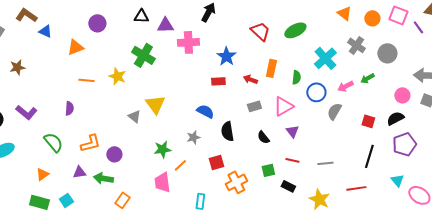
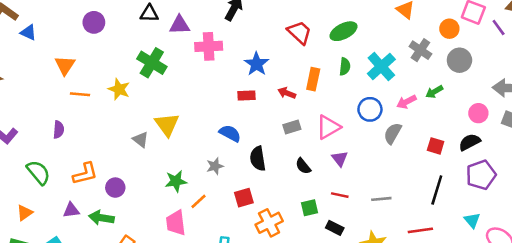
orange circle: (372, 18) -> (449, 29), moved
orange triangle: (75, 47) -> (65, 65), moved, turned -36
green semicircle: (296, 77) -> (345, 67), moved

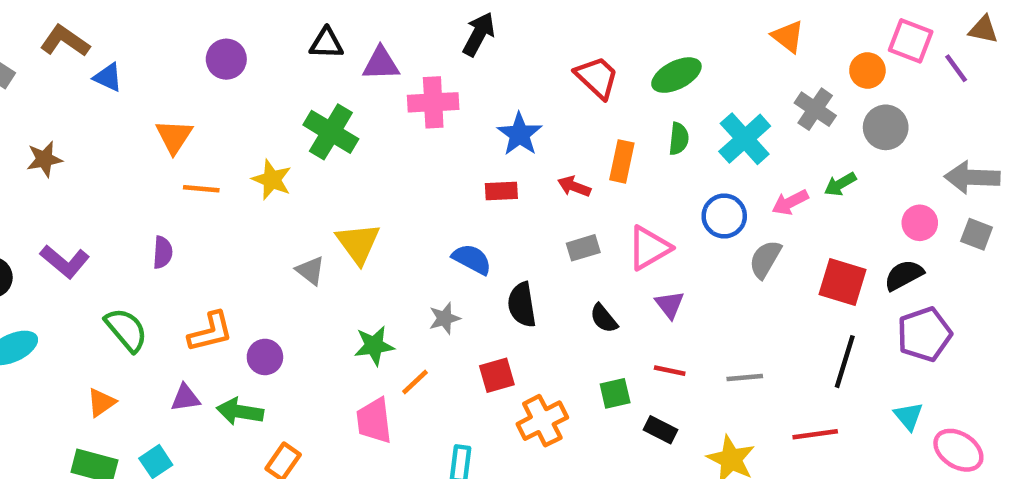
red square: (436, 146) -> (842, 282), size x1.5

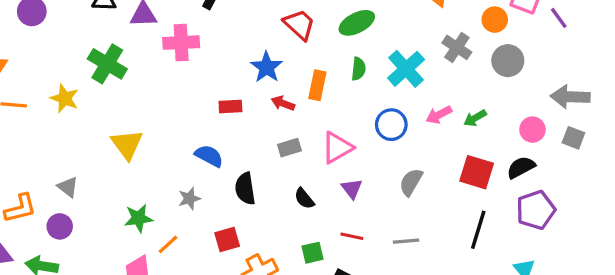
blue star: (520, 134) -> (267, 67), moved
green arrow: (840, 184) -> (475, 118), moved
gray semicircle: (765, 259) -> (411, 182), moved
gray triangle: (310, 271) -> (68, 187), moved

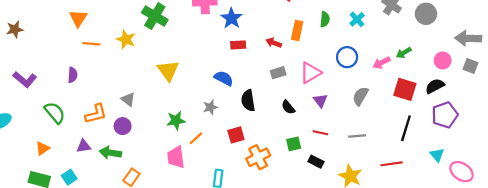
blue star: (267, 67) -> (231, 18), moved
cyan cross: (406, 69) -> (357, 19), size x0.6
pink arrow: (439, 115) -> (382, 63), moved

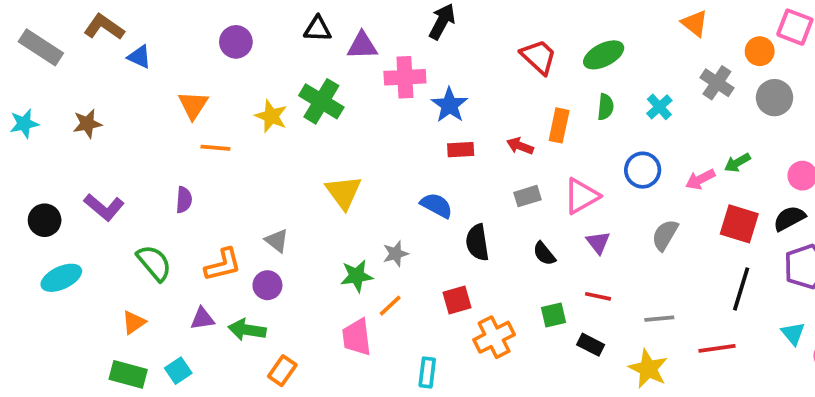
yellow star: (126, 39) -> (271, 116), moved
gray star: (210, 107) -> (396, 254), moved
gray line: (357, 136) -> (659, 319), moved

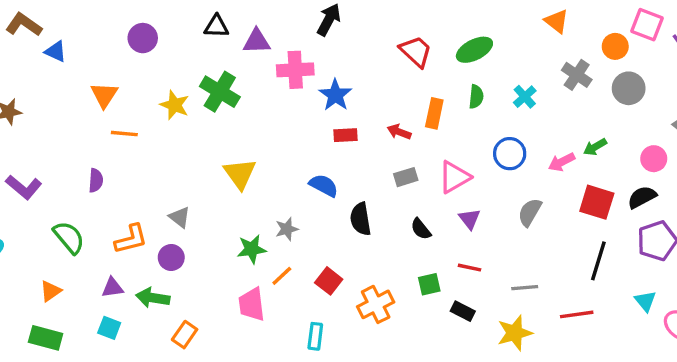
red square: (457, 300) -> (329, 281), moved, turned -36
yellow star: (648, 369) -> (515, 333), turned 30
cyan square: (178, 371) -> (109, 328), moved, turned -35

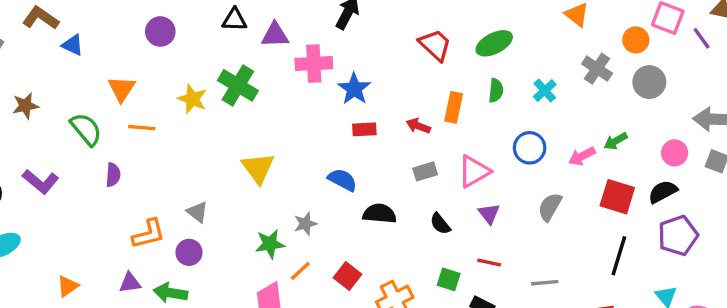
black semicircle: (361, 219) -> (380, 214), turned 104
green semicircle: (69, 237) -> (86, 129), moved
green square: (429, 284) -> (449, 279), turned 30

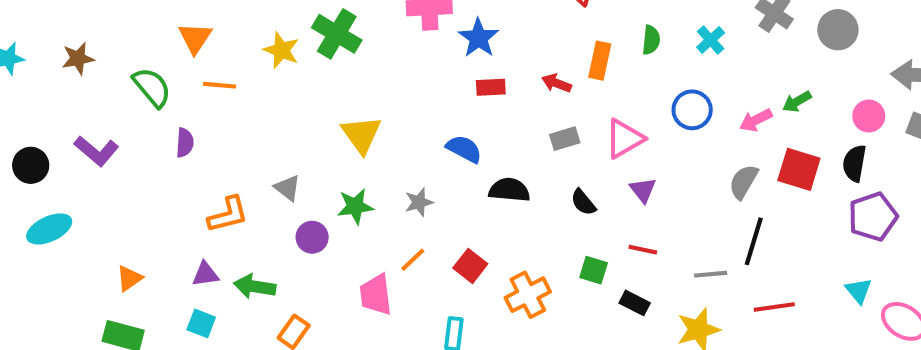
black semicircle: (663, 192) -> (854, 163), turned -52
gray semicircle: (550, 207) -> (743, 182), moved
green star: (270, 244) -> (355, 206), moved
purple circle: (189, 252) -> (312, 237), moved
black line: (619, 256) -> (754, 241), moved

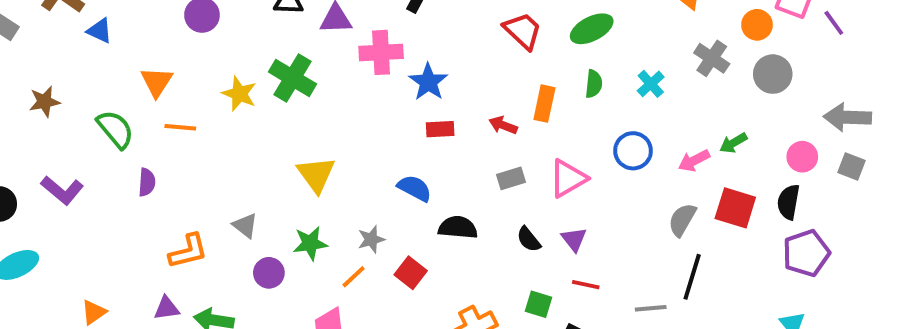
purple triangle: (643, 190) -> (574, 239), moved
orange line: (413, 260) -> (354, 277), moved
red square: (470, 266) -> (411, 273), moved

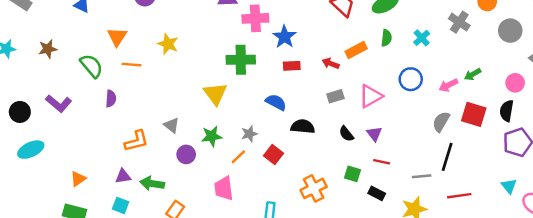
gray circle: (773, 74) -> (510, 31), moved
green cross: (293, 78) -> (241, 60), moved, turned -32
orange rectangle: (544, 104) -> (356, 50), turned 50

